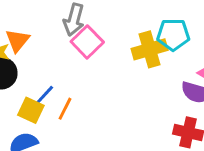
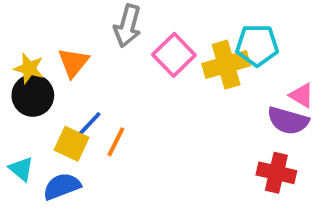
orange triangle: (17, 40) -> (73, 63), moved
pink square: (87, 42) -> (174, 55), moved

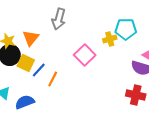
pink square: (174, 55) -> (85, 55), moved
yellow cross: (226, 65) -> (110, 39), size x0.6
yellow square: (71, 144) -> (26, 63), moved

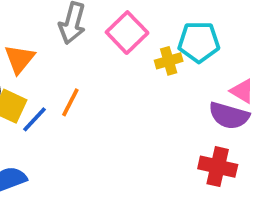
pink square: (85, 55) -> (127, 33), moved
orange line: (53, 79) -> (70, 102), moved

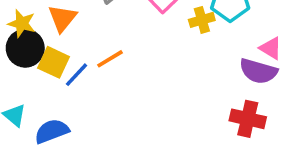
orange line: (70, 102) -> (110, 59), turned 32

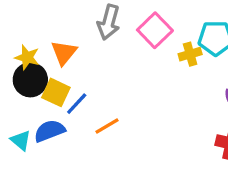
orange line: (110, 59) -> (107, 126), moved
blue semicircle: (52, 131) -> (50, 131), moved

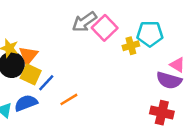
gray arrow: (109, 22) -> (84, 22), moved, turned 40
orange triangle: (64, 53) -> (28, 55), moved

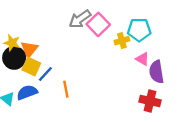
pink triangle: (177, 65) -> (142, 59), moved
purple semicircle: (169, 80) -> (156, 72), turned 65
orange line: (69, 99) -> (66, 89), turned -70

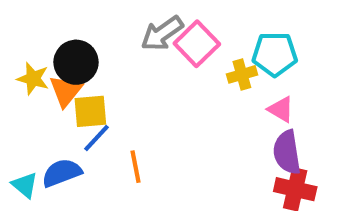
black circle: (14, 58) -> (76, 62), moved
yellow square: (31, 66) -> (90, 111), moved, turned -30
purple semicircle: (156, 72) -> (287, 152), moved

